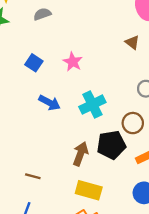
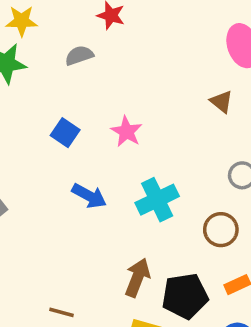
black pentagon: (111, 145) -> (185, 296), moved

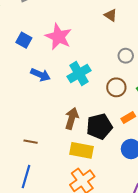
pink star: (127, 132) -> (58, 37), size x1.5

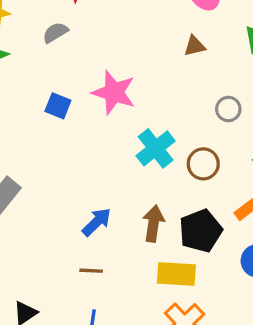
brown triangle: (111, 15) -> (195, 46), turned -40
blue arrow: (41, 75) -> (97, 222), moved, turned -60
brown circle: (116, 87) -> (203, 164), moved

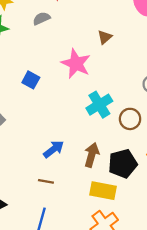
brown triangle: (195, 46) -> (105, 37), moved, turned -35
blue square: (58, 106) -> (31, 80), moved

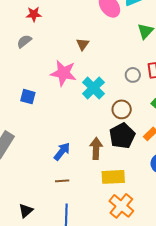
cyan cross: (99, 105) -> (93, 88), moved
black pentagon: (123, 164) -> (122, 136), moved

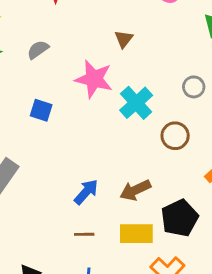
gray semicircle: (24, 41) -> (38, 50), moved
black pentagon: (122, 136) -> (180, 218), moved
brown arrow: (96, 148) -> (135, 190), turned -120
yellow rectangle: (113, 177) -> (136, 234), moved

